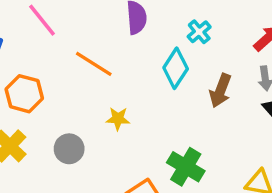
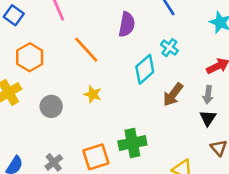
cyan cross: (199, 32) -> (169, 48), turned -30
green cross: (186, 167) -> (132, 143), turned 32

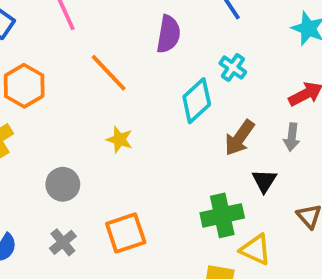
gray circle: (51, 106) -> (63, 184), moved
black triangle: (208, 118) -> (264, 181), moved
green cross: (132, 143) -> (222, 215), moved

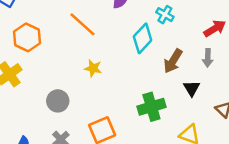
green cross: (222, 215) -> (151, 107), moved

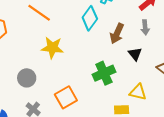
yellow star: (93, 68) -> (52, 48), size x1.5

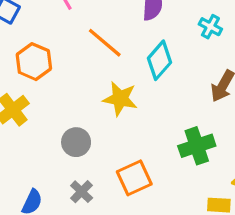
cyan diamond: (90, 18) -> (159, 60), moved

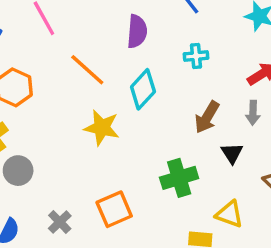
cyan cross: (210, 27) -> (196, 56), turned -35
gray circle: (76, 142) -> (18, 171), moved

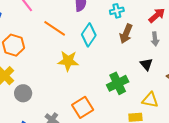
brown arrow: (207, 117) -> (126, 34), moved

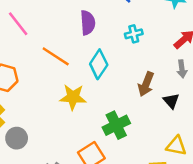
brown arrow: (126, 34) -> (146, 84), moved
green cross: (118, 83) -> (116, 125), moved

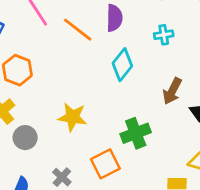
orange line: (56, 56) -> (78, 30), moved
yellow star: (73, 97) -> (72, 117), moved

